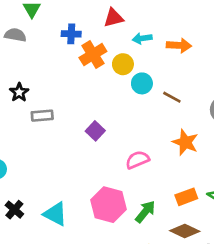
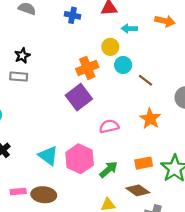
orange arrow: (179, 45) -> (165, 21), moved
orange cross: (93, 55) -> (87, 68), moved
gray rectangle: (42, 116) -> (19, 77), moved
purple square: (95, 131) -> (79, 97), size x1.6
cyan triangle: (55, 214) -> (48, 156), moved

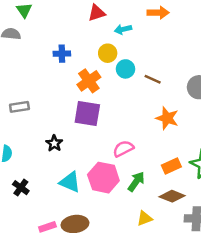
blue cross: (72, 15) -> (62, 54), moved
black star: (22, 56) -> (54, 143), moved
purple square: (79, 97) -> (87, 114), turned -30
pink semicircle: (109, 126) -> (123, 149), moved

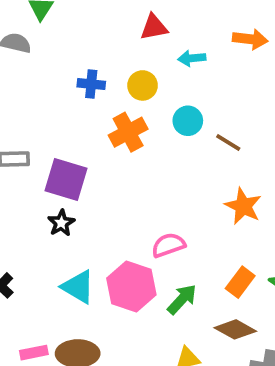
yellow circle: (108, 53) -> (143, 85), moved
purple square: (87, 114) -> (66, 179), moved
orange rectangle: (171, 166) -> (240, 282), turned -36

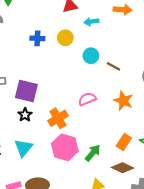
orange cross: (128, 132) -> (58, 118), moved
pink semicircle: (168, 245) -> (87, 99), moved
cyan triangle: (78, 287) -> (23, 148), moved, turned 42

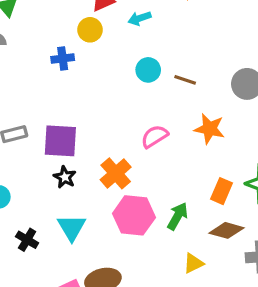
yellow circle: (65, 38) -> (90, 30), moved

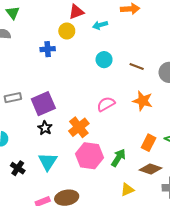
brown line: (185, 80) -> (137, 67), moved
purple square: (60, 141) -> (43, 104), turned -30

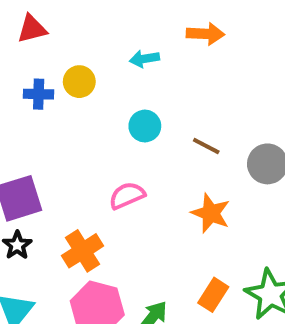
red triangle: (76, 12) -> (32, 29), moved
yellow circle: (67, 31) -> (79, 82), moved
pink semicircle: (106, 104) -> (127, 195), moved

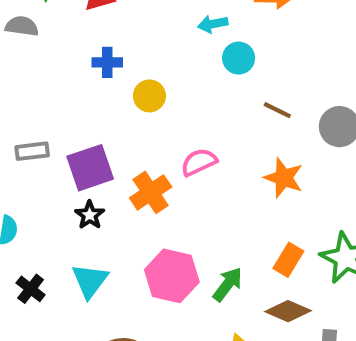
yellow circle: (79, 82) -> (149, 96), moved
cyan circle: (145, 126) -> (239, 58), moved
orange cross: (82, 251) -> (151, 192), moved

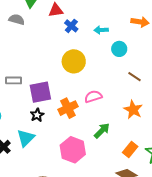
cyan arrow: (213, 24) -> (101, 30), moved
blue cross: (107, 62) -> (71, 26), moved, turned 32
yellow circle: (149, 96) -> (74, 61), size x1.5
cyan triangle: (90, 281) -> (26, 138), moved
green arrow: (228, 284) -> (102, 131), moved

